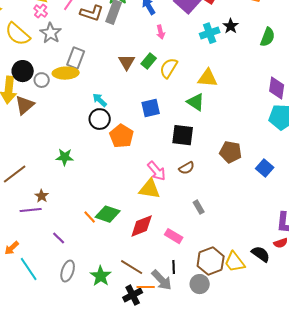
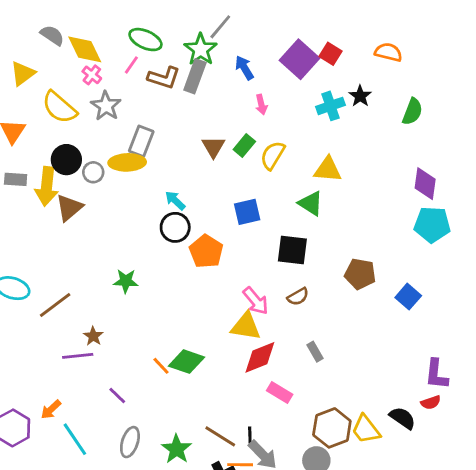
red diamond: (142, 226) -> (260, 357), moved
black line: (174, 267) -> (250, 436), moved

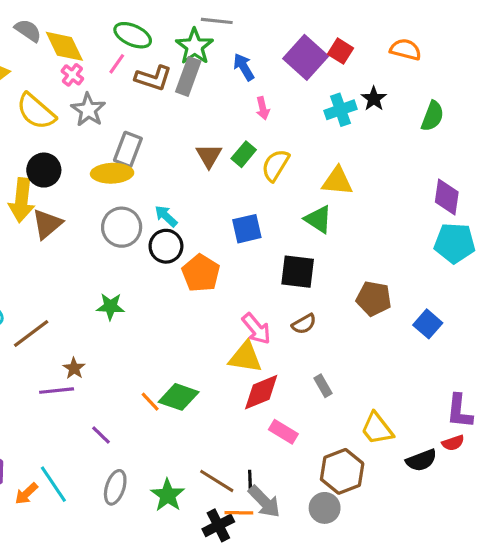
gray line: (220, 27) -> (217, 21), turned 56
gray circle: (93, 172) -> (122, 227), moved, size x1.6
orange arrow: (51, 410) -> (26, 494), moved
black semicircle: (403, 418) -> (421, 460), turned 124
yellow trapezoid: (366, 429) -> (377, 429), moved

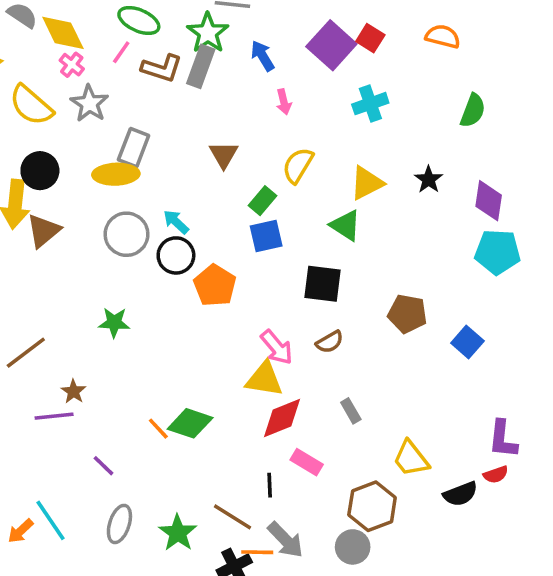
black star: (374, 99) -> (429, 179), moved
green rectangle: (244, 154) -> (263, 201), moved
yellow triangle: (337, 181) -> (367, 183), turned -32
black line: (250, 481) -> (270, 485), moved

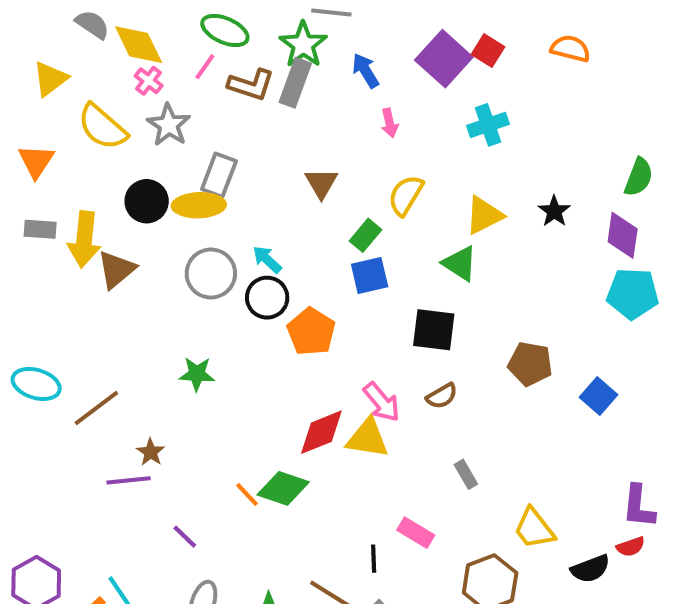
green semicircle: (473, 111) -> (639, 177), moved
black circle: (40, 171) -> (147, 201), moved
red diamond: (282, 418) -> (321, 432), moved

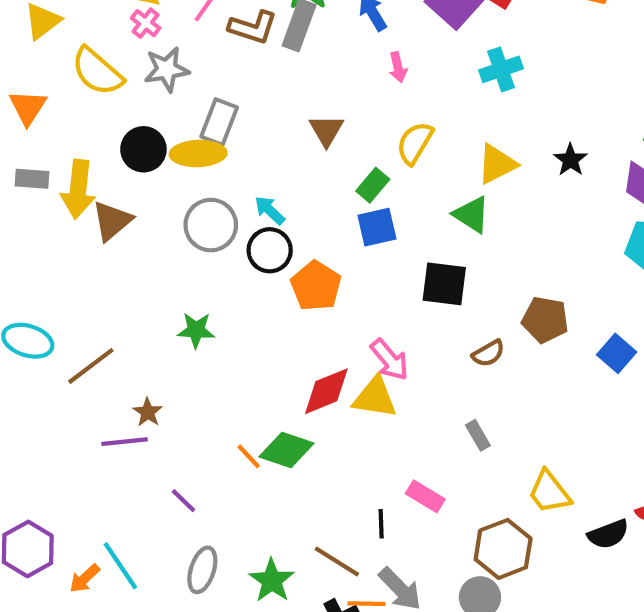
gray star: (169, 125) -> (167, 69), turned 30
brown semicircle: (442, 396) -> (488, 353), moved

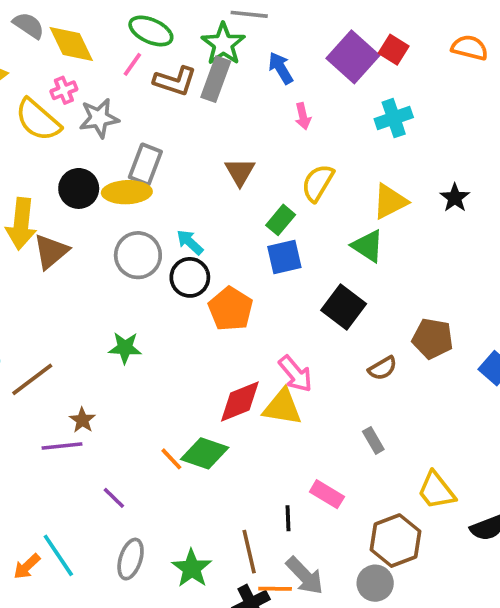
pink cross: (146, 23) -> (64, 90), moved, turned 30
black square: (444, 284) -> (344, 307), turned 30
brown line: (337, 562) -> (249, 552), turned 45

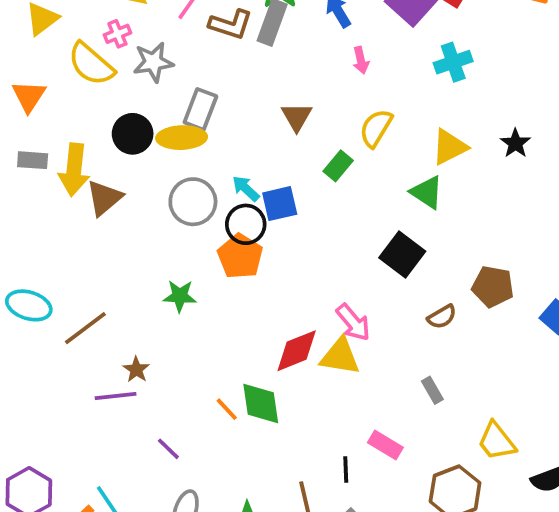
blue square: (284, 257) -> (280, 204), moved
orange pentagon: (231, 309) -> (240, 256), moved
green diamond: (205, 453) -> (261, 404), turned 63

